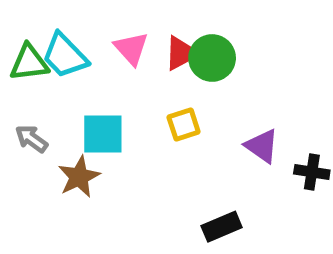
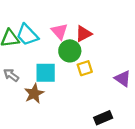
green circle: (212, 58) -> (70, 51), moved

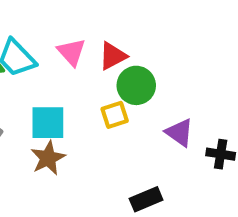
green circle: (70, 51) -> (136, 85), moved
brown star: (34, 94) -> (48, 158), moved

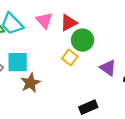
yellow square: (115, 115) -> (70, 57), turned -35
cyan square: (48, 123) -> (18, 62), moved

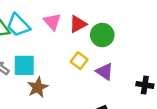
green circle: (83, 40) -> (102, 35), moved
purple triangle: (108, 68) -> (105, 72), moved

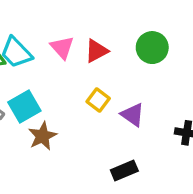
green circle: (102, 35) -> (152, 48), moved
cyan square: (24, 65) -> (24, 107), turned -30

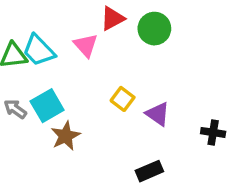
green circle: (152, 48) -> (154, 29), moved
red triangle: (96, 51) -> (112, 18), moved

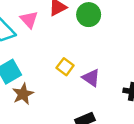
pink triangle: (86, 45) -> (29, 20), moved

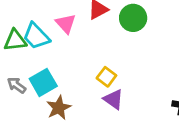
purple triangle: (91, 78) -> (113, 99), moved

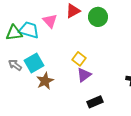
cyan trapezoid: (36, 36) -> (29, 30), turned 150
purple triangle: (113, 99) -> (84, 75), turned 49

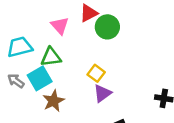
green circle: (98, 17) -> (107, 27), moved
cyan trapezoid: (29, 30) -> (20, 47), moved, turned -30
green triangle: (14, 33) -> (51, 57), moved

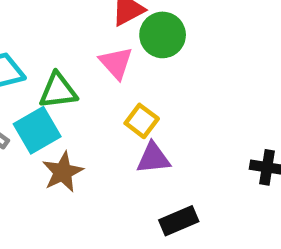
pink triangle: (60, 26) -> (116, 63), moved
purple triangle: (102, 93) -> (153, 158), turned 30

